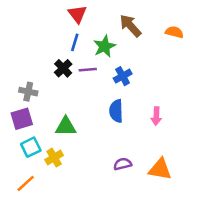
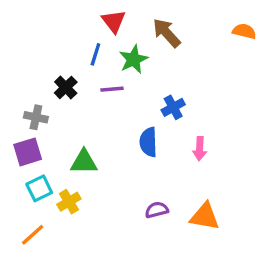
red triangle: (77, 14) -> (114, 21), moved
orange semicircle: (174, 32) -> (244, 31), moved
black cross: (63, 68) -> (66, 87), moved
blue cross: (123, 76) -> (173, 107), moved

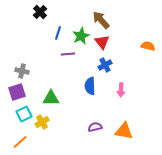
red triangle: (114, 21) -> (102, 42), moved
orange semicircle: (244, 31) -> (148, 46), moved
black cross: (66, 87) -> (40, 12), moved

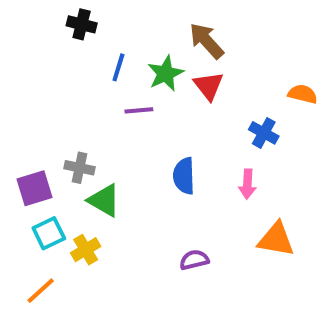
black cross: (40, 12) -> (82, 24), turned -32
blue cross: (105, 65) -> (264, 133), moved, turned -32
gray cross: (22, 71) -> (79, 168), moved
green triangle: (51, 98) -> (104, 200), turned 30
orange triangle: (124, 131) -> (276, 239), moved

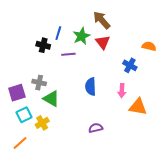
black cross: (82, 24) -> (43, 45), moved
orange triangle: (276, 239) -> (138, 107), moved

